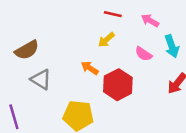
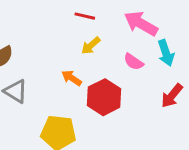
red line: (113, 14) -> (85, 16), moved
pink arrow: (150, 21) -> (141, 23), size x1.6

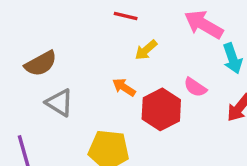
red line: (85, 16) -> (126, 16), moved
pink semicircle: (133, 62) -> (195, 87), moved

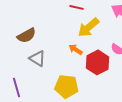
yellow arrow: (146, 50) -> (88, 27), size x1.6

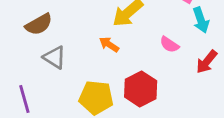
red hexagon: (97, 62) -> (141, 89), moved

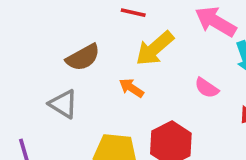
brown semicircle: (39, 24) -> (83, 57), moved

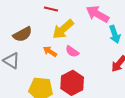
pink semicircle: (207, 88) -> (72, 52), moved

